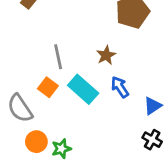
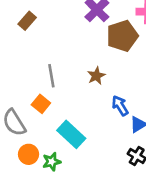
blue arrow: (120, 87) -> (120, 106), moved
cyan rectangle: (83, 89) -> (71, 134), moved

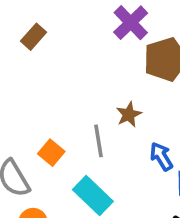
gray line: (51, 76) -> (98, 141), moved

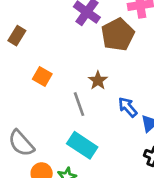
orange square: (51, 153) -> (42, 76), moved

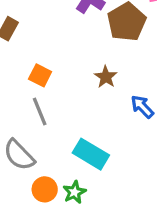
gray line: (79, 104) -> (40, 111), moved

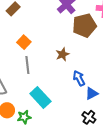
gray line: (40, 111) -> (27, 65), moved

